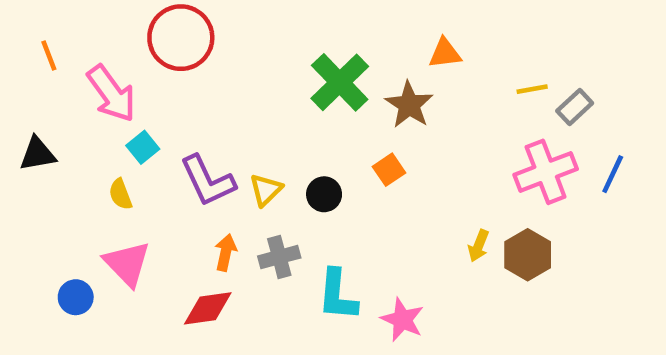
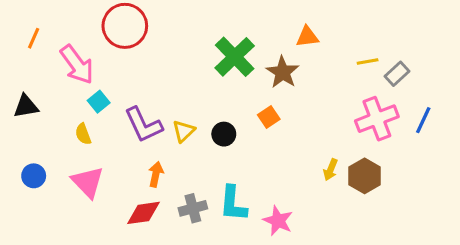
orange line: (49, 56) -> (34, 38), turned 45
gray cross: (279, 257) -> (193, 208), moved
blue circle: (76, 297) -> (34, 176), moved

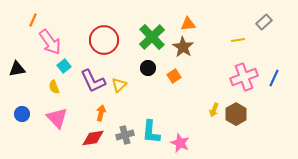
red circle: (125, 26) -> (104, 40), moved
orange triangle: (307, 37) -> (188, 24), moved
orange line: (34, 38) -> (33, 20), moved
gray rectangle: (397, 74) -> (264, 22), moved
black circle: (224, 134) -> (148, 68), moved

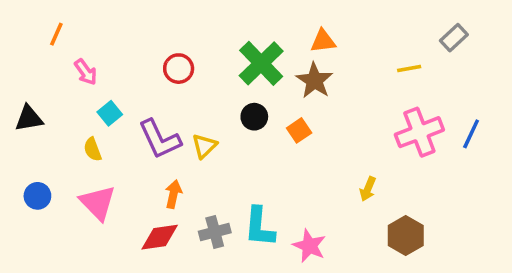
red circle: (104, 40) -> (179, 69), size x0.6
pink arrow: (50, 42) -> (86, 72), size x0.6
brown hexagon: (236, 114) -> (406, 235), moved

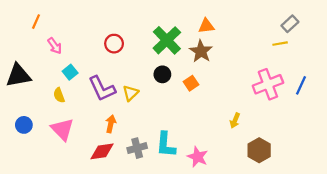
yellow line: (409, 69) -> (280, 44), moved
black triangle: (29, 118) -> (18, 75), size x1.4

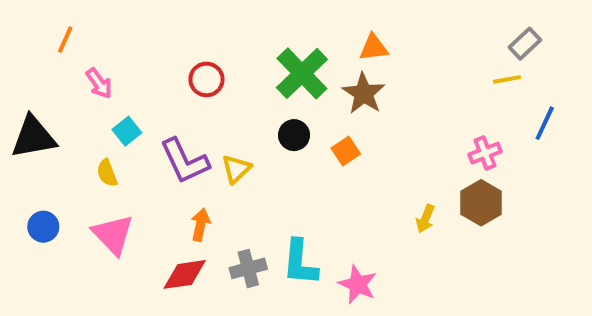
pink cross: (268, 84) -> (485, 153), size x0.6
blue line: (301, 85) -> (545, 123), moved
brown hexagon: (259, 150) -> (481, 203), moved

